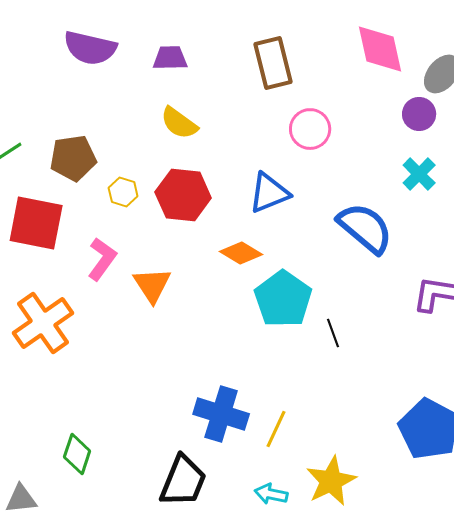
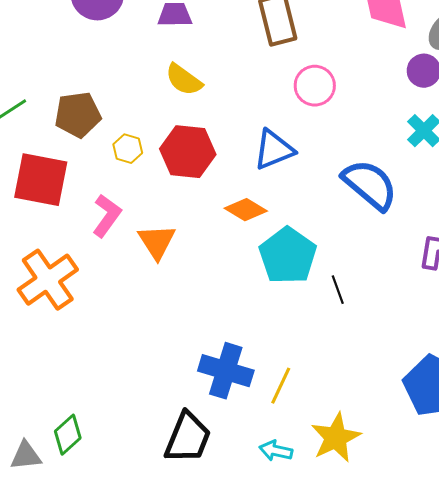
green diamond: (77, 454) -> (68, 435), moved, turned 30

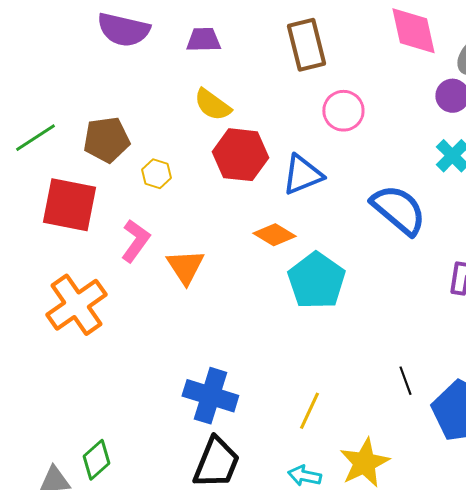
red hexagon: (188, 152) -> (240, 155), moved
black line: (338, 290) -> (405, 381), moved
blue cross: (226, 371) -> (210, 396), moved

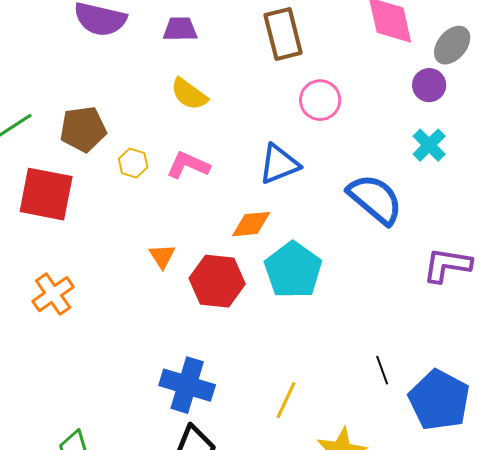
red hexagon: (240, 155) -> (217, 281), moved
orange diamond: (274, 235) -> (251, 224), turned -36
pink L-shape: (135, 241) -> (188, 165), moved, turned -102
orange triangle: (185, 267) -> (162, 256), size x0.7
orange cross: (76, 305) -> (53, 294), size x0.7

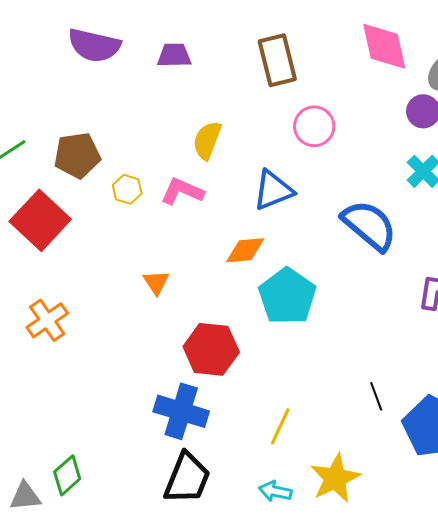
yellow semicircle: (189, 94) -> (207, 140), moved, turned 75
red square: (46, 194) -> (40, 220), turned 32
red hexagon: (217, 281) -> (211, 349), moved

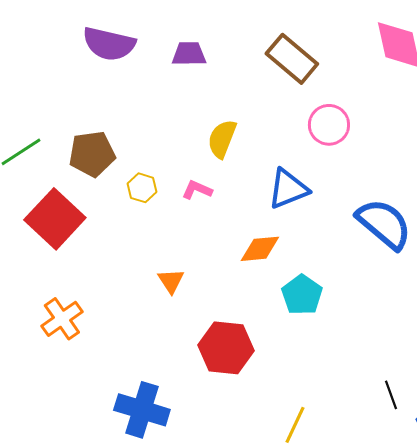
brown rectangle: (277, 60) -> (292, 59), turned -36
pink L-shape: (182, 191) -> (197, 190), size x0.7
cyan pentagon: (287, 296) -> (302, 295), size x0.7
blue cross: (181, 411) -> (142, 410), moved

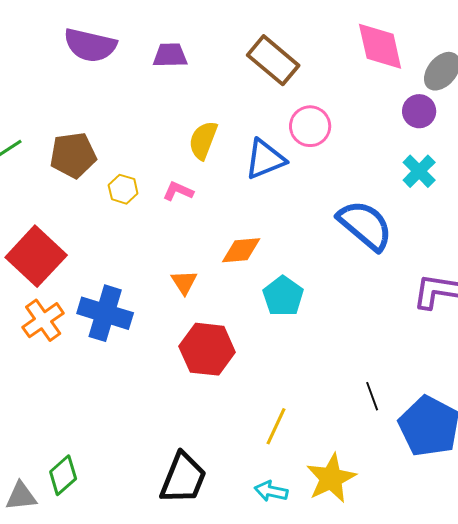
blue triangle: (288, 189) -> (265, 159), moved
red square: (55, 219) -> (36, 256), moved
orange triangle: (171, 281) -> (184, 282), moved
blue cross: (142, 410) -> (105, 313), moved

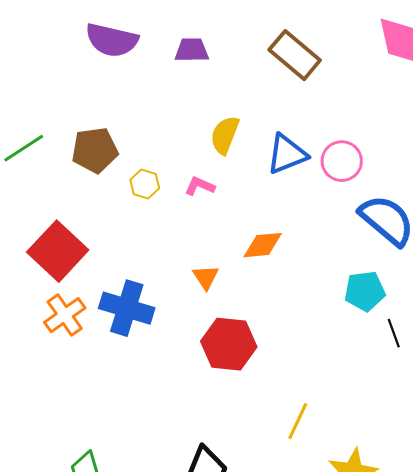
pink circle: (310, 126) -> (342, 161), moved
cyan pentagon: (283, 296) -> (365, 291), moved, turned 30
black line: (372, 396) -> (394, 333), moved

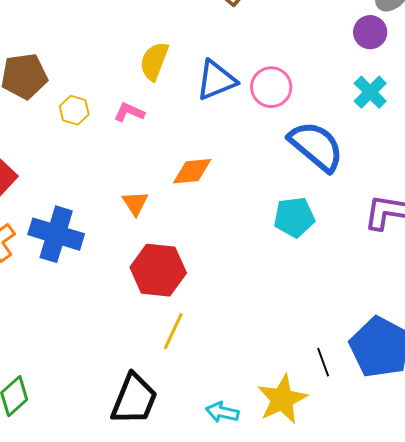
black line: (394, 333) -> (323, 362), moved
yellow line: (298, 421) -> (173, 331), moved

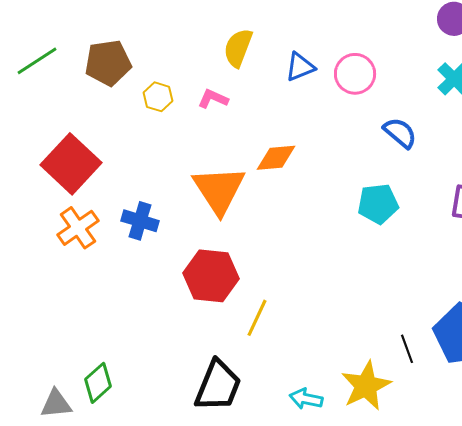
blue triangle: (216, 80) -> (300, 67), size x0.7
blue semicircle: (316, 146) -> (400, 133), size x0.6
orange triangle: (135, 203) -> (219, 190), size x2.0
blue cross: (56, 234) -> (140, 221), size x0.7
red hexagon: (158, 270) -> (211, 276), moved

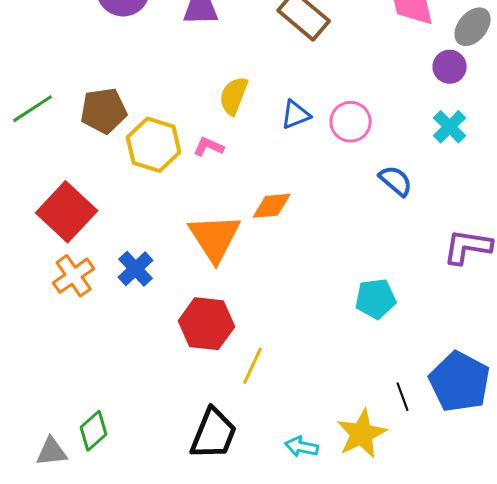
yellow hexagon: (158, 97) -> (154, 145), size x1.8
cyan pentagon: (378, 204) -> (376, 299), moved
blue cross: (140, 221) -> (136, 269), turned 30

